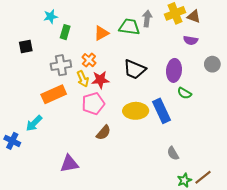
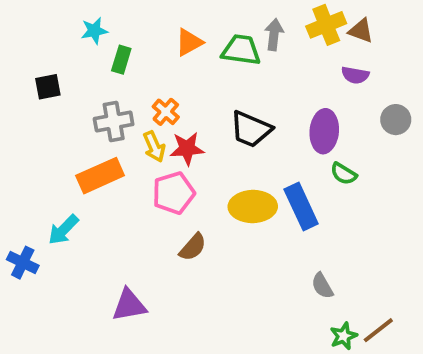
orange triangle: (101, 33) -> (189, 42), moved

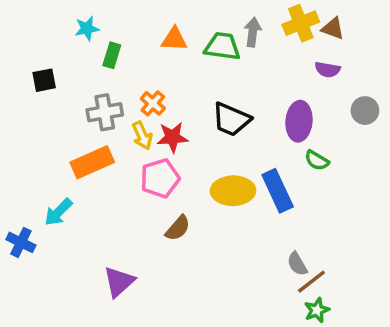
orange triangle: (189, 42) -> (174, 39), turned 32
purple triangle: (129, 305) -> (119, 282), turned -32
brown line: (378, 330) -> (311, 282), moved

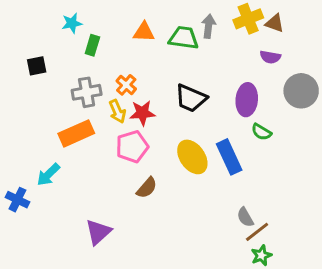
gray circle: (365, 111) -> (301, 91), size x1.5
yellow ellipse: (233, 191) -> (192, 157), turned 56

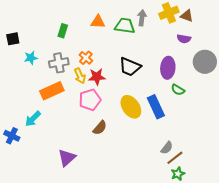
cyan star: (72, 23) -> (31, 58), moved
black square: (37, 66) -> (13, 39), moved
gray semicircle: (245, 217) -> (167, 148), turned -112

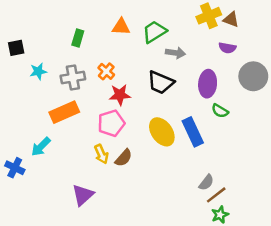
gray arrow: (142, 18) -> (175, 53), moved, turned 91
green trapezoid: (125, 26) -> (154, 32), turned -40
yellow arrow: (80, 76) -> (101, 154), moved

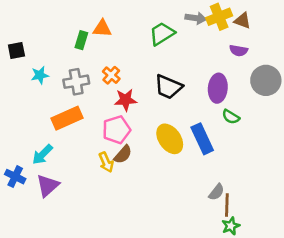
orange triangle: (121, 27) -> (102, 28), moved
gray arrow: (175, 53) -> (196, 18), moved
brown semicircle: (124, 158) -> (123, 154), moved
purple triangle: (83, 195) -> (48, 186), moved
brown line: (216, 195) -> (227, 205), turned -50

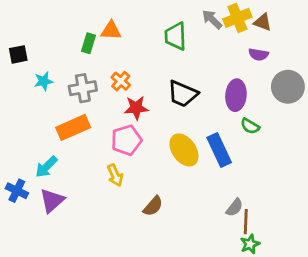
gray arrow: (196, 18) -> (212, 19), turned -144
green trapezoid: (162, 34) -> (176, 36), turned -60
brown semicircle: (123, 154) -> (153, 206), moved

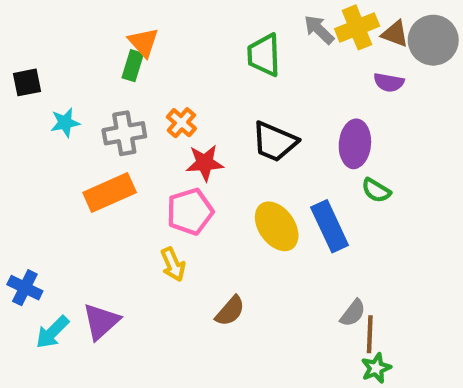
orange triangle: (111, 31) -> (143, 42), moved, turned 45
gray circle: (288, 87) -> (433, 40), moved
cyan arrow: (46, 167) -> (52, 332), moved
purple triangle: (52, 201) -> (101, 322), moved

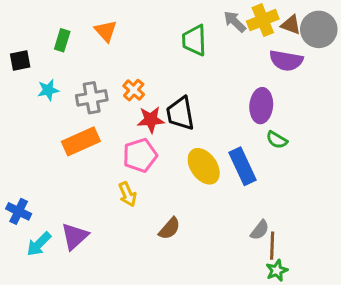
green rectangle: (133, 66) -> (62, 40), moved
purple semicircle: (389, 82) -> (286, 61), size x1.5
black trapezoid: (275, 142) -> (180, 113), moved, turned 57

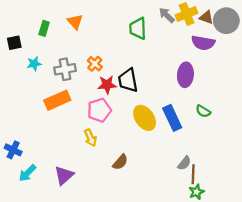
green semicircle: (277, 140) -> (203, 111), moved
purple triangle: (75, 236) -> (64, 175), moved

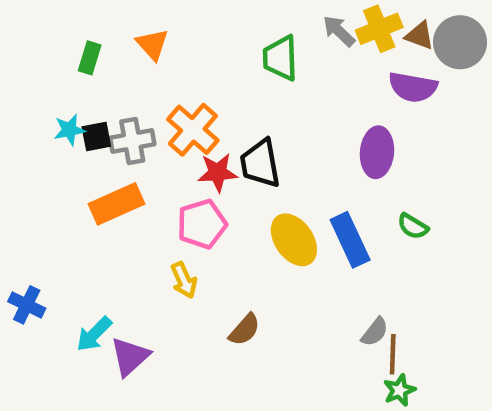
black square: (14, 43) -> (96, 137), moved
orange cross: (95, 64) -> (193, 130), size x1.6
cyan arrow: (27, 173) -> (94, 334), moved

